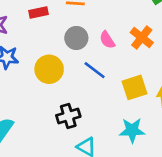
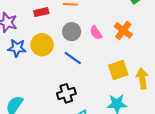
yellow circle: (49, 69) -> (42, 45), moved
blue line: (95, 70) -> (73, 58), moved

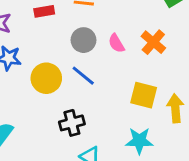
yellow circle: (42, 45) -> (46, 78), moved
yellow square: (118, 70) -> (144, 95), turned 30

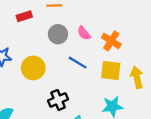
orange cross: (153, 42) -> (111, 41), moved
blue line: (83, 76) -> (78, 63), moved

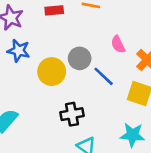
gray circle: (58, 34) -> (80, 58), moved

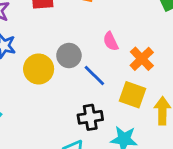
black cross: (72, 114) -> (90, 117), moved

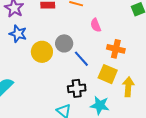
pink semicircle: (111, 41) -> (96, 25), moved
orange cross: (142, 59) -> (116, 49), turned -36

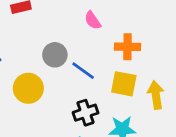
yellow circle: (42, 52) -> (28, 88), moved

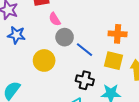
pink semicircle: (93, 20) -> (55, 19), moved
black cross: (86, 113) -> (85, 80), turned 30

